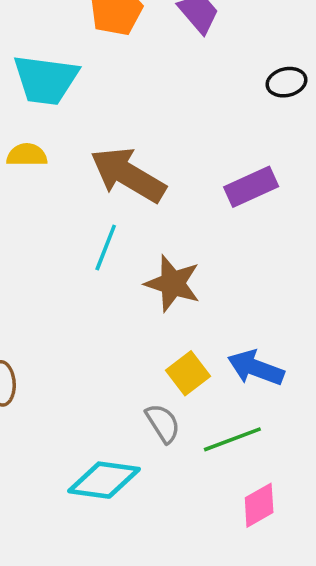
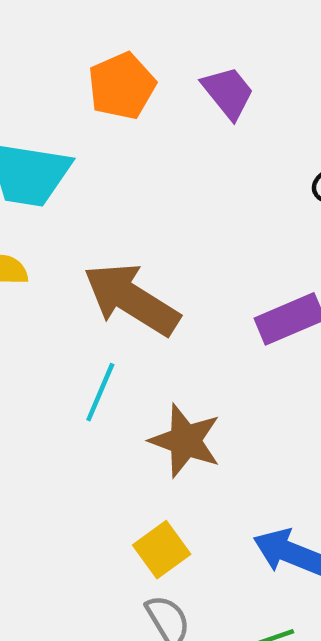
yellow square: (188, 373) -> (162, 550), moved

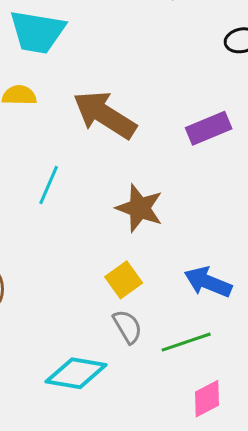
cyan line: (100, 392) -> (49, 185), moved

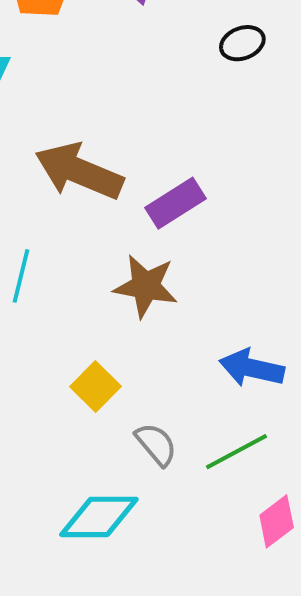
purple rectangle: (209, 128) -> (176, 203), moved
yellow square: (124, 280) -> (95, 386), moved

